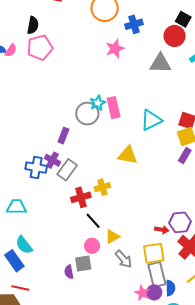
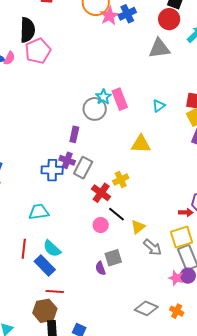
black semicircle: (33, 25) -> (27, 30), size x1.4
pink star: (115, 49) -> (109, 16), moved
cyan triangle: (151, 120) -> (159, 106), size x0.6
red cross: (81, 197) -> (101, 193), turned -30
pink circle: (92, 246) -> (101, 225), moved

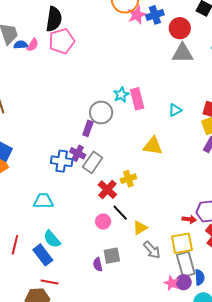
red circle: (169, 19) -> (180, 28), moved
gray circle: (95, 109) -> (101, 112), moved
red line: (24, 249) -> (15, 245), moved

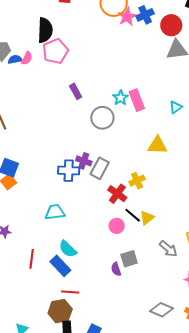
purple rectangle: (88, 128) -> (76, 91), moved, turned -42
yellow triangle: (140, 228) -> (147, 218), moved

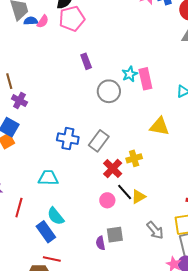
purple cross: (84, 161) -> (19, 101), moved
red line: (32, 259) -> (19, 208), moved

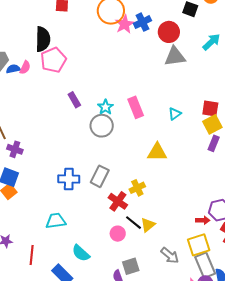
cyan star: (130, 74) -> (105, 107), moved
cyan semicircle: (56, 216) -> (81, 253), moved

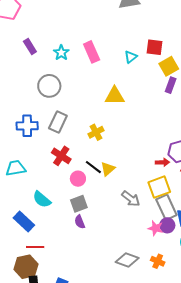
red square: (210, 109) -> (155, 47), moved
gray circle: (102, 126) -> (49, 86), moved
red cross: (118, 201) -> (61, 156), moved
gray square: (131, 266) -> (79, 204), moved

